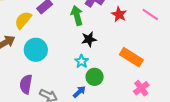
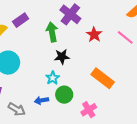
pink cross: (141, 88) -> (89, 110), moved
blue arrow: (79, 92) -> (41, 100), moved, turned -152

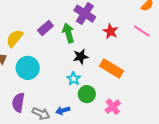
purple rectangle: (21, 20) -> (45, 28), moved
orange rectangle: (103, 78) -> (112, 68), moved
blue arrow: (41, 100) -> (63, 110), moved

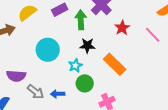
cyan circle: (28, 68) -> (48, 50), moved
purple semicircle: (18, 102) -> (16, 76), turned -108

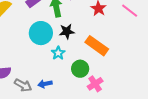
cyan circle: (48, 50) -> (41, 33), moved
green circle: (85, 83) -> (80, 69), moved

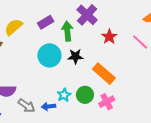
cyan star: (58, 53) -> (64, 95), moved
pink cross: (95, 84) -> (107, 102), moved

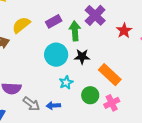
red star: (109, 37) -> (124, 31), moved
cyan star: (64, 95) -> (66, 82), moved

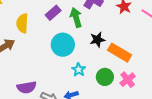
yellow semicircle: (21, 25) -> (22, 23), turned -36
black star: (82, 57) -> (97, 40), moved

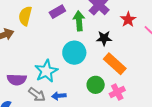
black star: (97, 40) -> (104, 38), moved
cyan circle: (63, 45) -> (74, 53), moved
cyan star: (79, 70) -> (46, 71), moved, size x1.6

